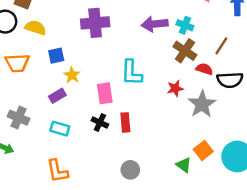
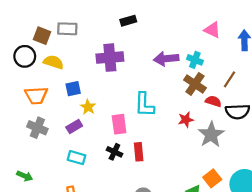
gray cross: (18, 118) -> (37, 128), moved

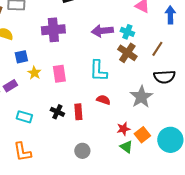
red semicircle: (213, 101) -> (103, 100), moved
cyan L-shape: (144, 105) -> (98, 71), moved
red star: (186, 120) -> (123, 129), moved
pink rectangle: (119, 124) -> (59, 74), moved
purple rectangle: (74, 127) -> (10, 86), moved

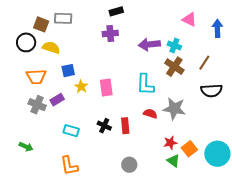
purple cross: (53, 30) -> (110, 33), moved, size x0.7
gray star: (141, 97) -> (174, 109), moved, turned -30

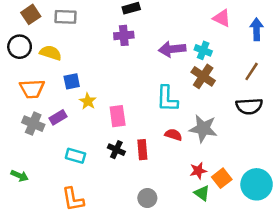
brown square: (41, 24) -> (31, 14), moved, turned 35
brown line: (204, 63) -> (252, 71), moved
pink rectangle: (106, 88) -> (118, 116), moved

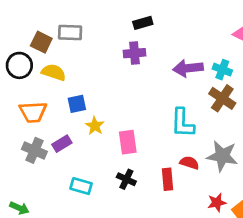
brown square: (31, 14) -> (41, 42), moved, turned -30
red rectangle: (142, 150) -> (167, 179), moved

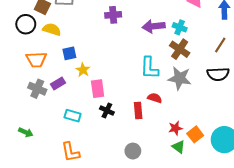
pink rectangle: (128, 142) -> (98, 89), moved
gray star: (222, 156) -> (180, 78), moved

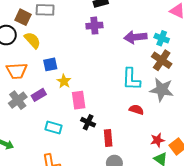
yellow semicircle: (52, 29) -> (32, 40), turned 30
gray cross: (37, 89) -> (18, 100), turned 30
red rectangle: (138, 110) -> (108, 138), moved

